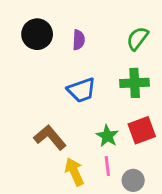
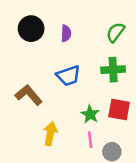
red square: (142, 130) -> (119, 109), turned 30
brown L-shape: (50, 137) -> (29, 95), moved
yellow arrow: (74, 172) -> (50, 134), moved, turned 35

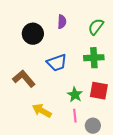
black circle: (31, 29) -> (33, 34), moved
purple semicircle: (66, 33) -> (62, 22), moved
yellow arrow: (50, 134) -> (42, 111), turned -72

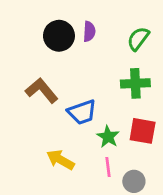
black circle: (33, 34) -> (59, 36), moved
blue trapezoid: (57, 63) -> (82, 112), moved
brown L-shape: (24, 79) -> (42, 91), moved

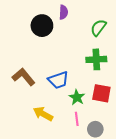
purple semicircle: (89, 31) -> (64, 12), moved
brown L-shape: (42, 91) -> (23, 77), moved

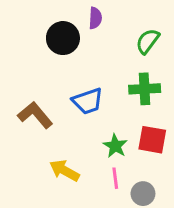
blue trapezoid: (58, 80) -> (88, 101), moved

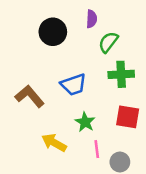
purple semicircle: (95, 18) -> (92, 19), moved
green semicircle: (148, 41) -> (108, 42), moved
green star: (115, 146) -> (85, 122), moved

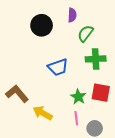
brown L-shape: (30, 96) -> (17, 94), moved
green star: (85, 122) -> (78, 97), moved

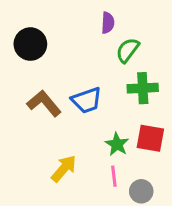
black circle: (42, 25) -> (30, 44), moved
brown L-shape: (17, 94) -> (44, 103), moved
yellow arrow: (43, 113) -> (64, 169), turned 102

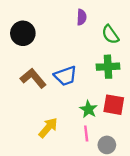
green semicircle: (128, 50) -> (110, 34), moved, turned -72

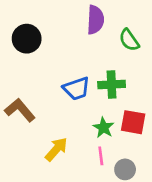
purple semicircle: (82, 17) -> (95, 20), size x1.5
green cross: (108, 67) -> (112, 84), moved
brown L-shape: (33, 78) -> (20, 110), moved

